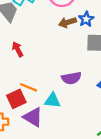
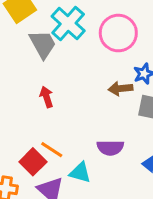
brown arrow: (67, 22) -> (120, 89), moved
red square: (16, 99) -> (33, 162), turned -30

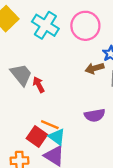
gray trapezoid: (43, 44) -> (21, 75), moved
cyan triangle: (80, 173) -> (57, 137), moved, turned 30

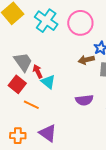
orange line: (50, 125) -> (31, 105), moved
red square: (37, 137) -> (17, 84), moved
cyan triangle: (57, 137) -> (48, 82), moved

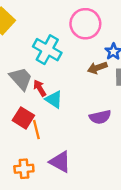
cyan cross: (46, 21) -> (47, 50), moved
red square: (17, 84) -> (23, 118), moved
orange line: (31, 105) -> (36, 130), turned 56

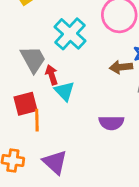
red square: (23, 118) -> (26, 104), turned 30

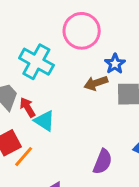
orange line: (37, 120) -> (24, 157), turned 55
purple semicircle: (111, 123) -> (103, 162), moved, turned -55

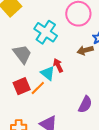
red arrow: (28, 107) -> (58, 65), moved
orange line: (24, 157) -> (38, 88), moved

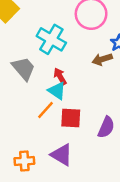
red arrow: (58, 65) -> (60, 76), moved
red square: (22, 86) -> (71, 118), moved, turned 30

